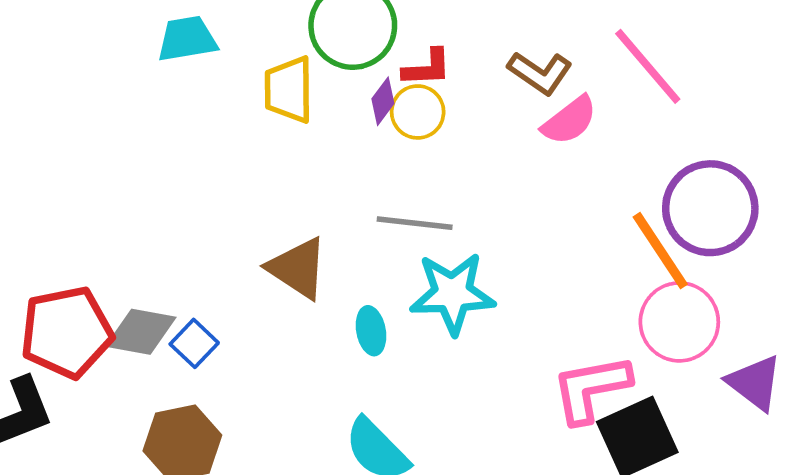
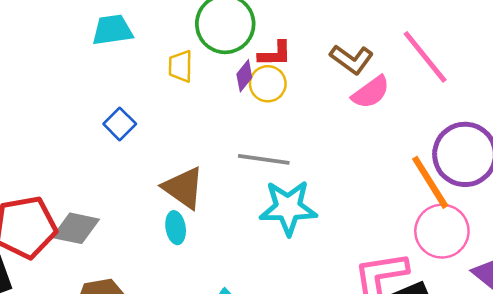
yellow trapezoid: (289, 90) -> (181, 66), size x0.7
cyan ellipse: (371, 331) -> (176, 228), moved
blue square: (194, 343) -> (120, 124), moved

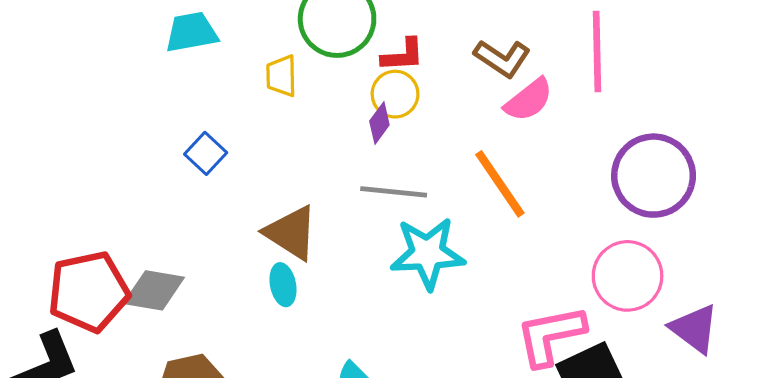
pink line: (425, 57) -> (597, 51), turned 40
purple diamond: (244, 76) -> (379, 123), moved
orange line: (430, 182) -> (500, 184), moved

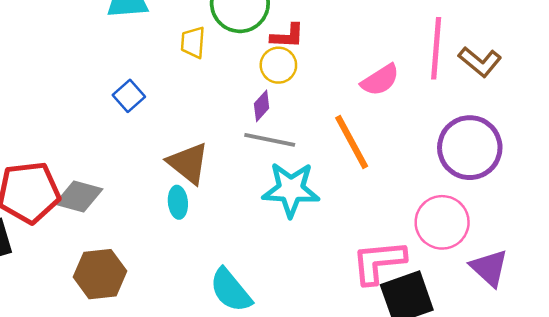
brown L-shape: (502, 58) -> (480, 62), moved
purple diamond: (379, 123) -> (262, 106), moved

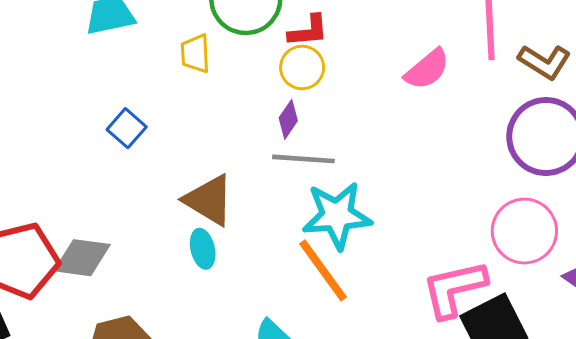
brown L-shape: (480, 62) -> (545, 62), moved
orange line: (352, 142) -> (323, 270), moved

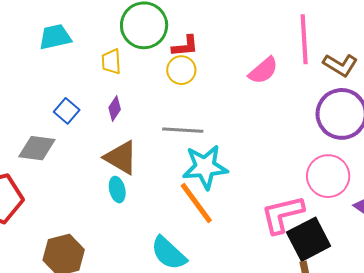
purple diamond: (288, 119) -> (115, 109), moved
gray diamond: (82, 258) -> (37, 148), moved

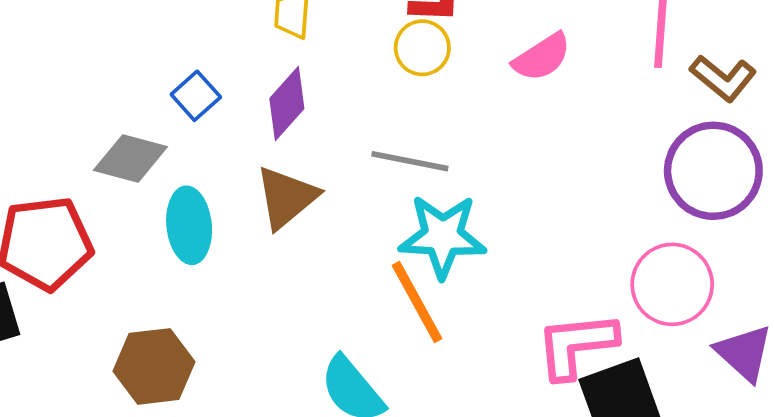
pink semicircle: (263, 71) -> (542, 57), moved
purple diamond: (115, 109) -> (287, 103), size x1.5
brown triangle: (121, 157) -> (287, 197), turned 42
cyan ellipse: (117, 190) -> (189, 225), moved, size x1.5

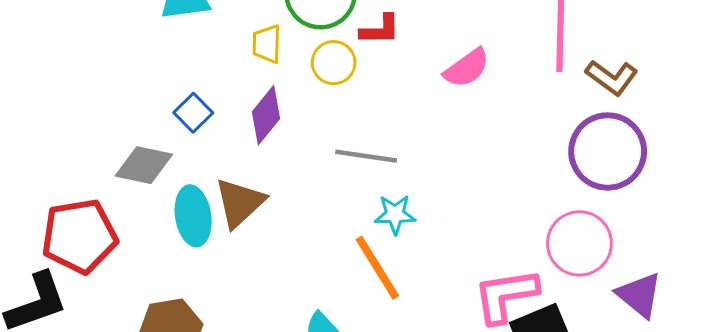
yellow circle: (422, 48) -> (334, 63), moved
brown triangle: (287, 197) -> (240, 203), moved
cyan star: (443, 236) -> (395, 214), size x0.6

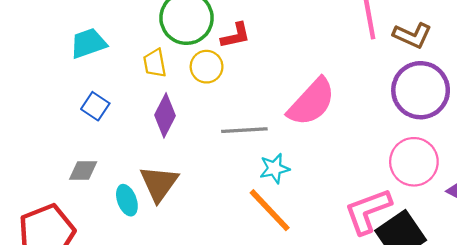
pink semicircle: (467, 68) -> (311, 102), moved, size x1.5
blue square: (193, 113) -> (95, 106), moved
gray diamond: (144, 165) -> (83, 171), size x0.7
cyan ellipse: (193, 216) -> (127, 200), size x0.7

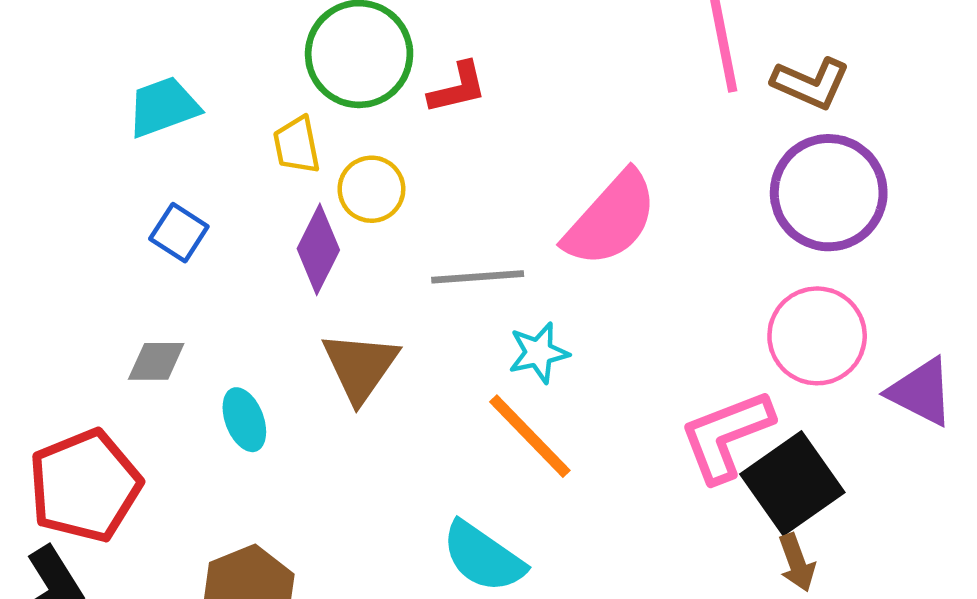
yellow circle: (207, 67) -> (371, 189), moved
brown triangle: (159, 183) -> (360, 367), moved

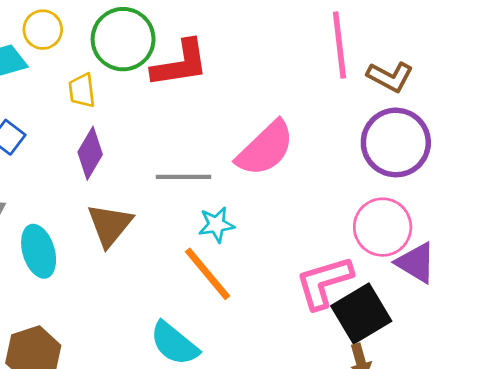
red L-shape: (457, 88) -> (180, 64), size x1.6
yellow circle: (371, 189) -> (43, 30), moved
purple triangle: (921, 392) -> (416, 263), moved
cyan ellipse: (244, 420) -> (39, 251), size x1.4

